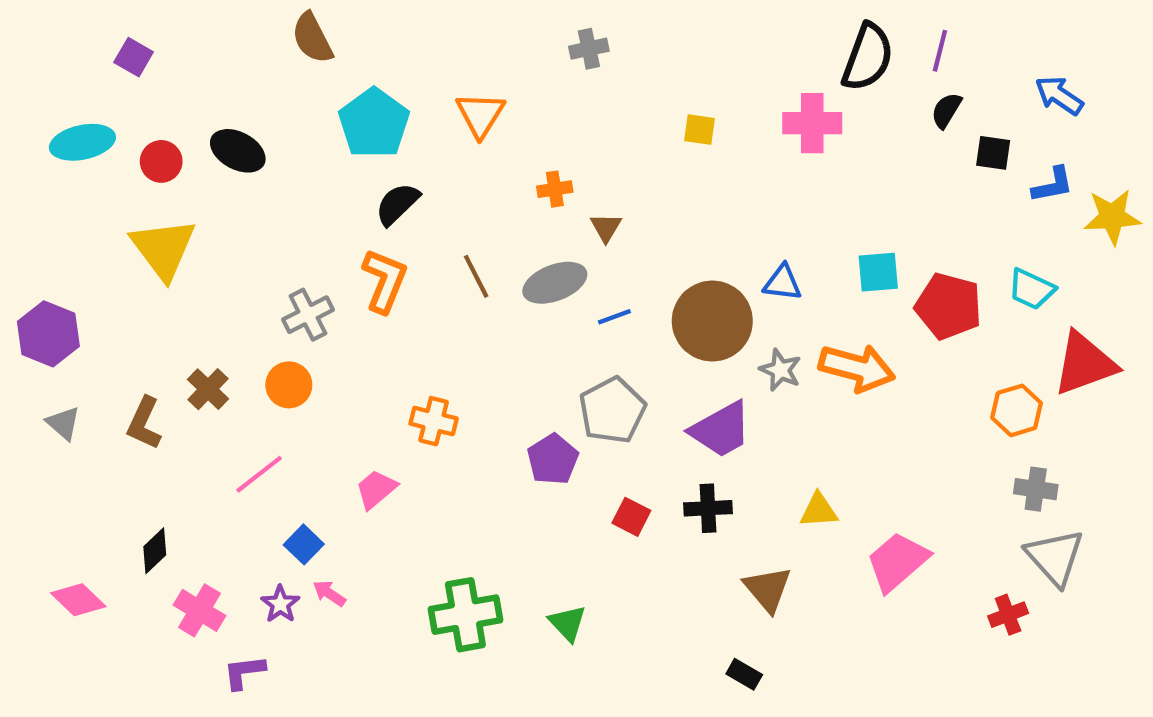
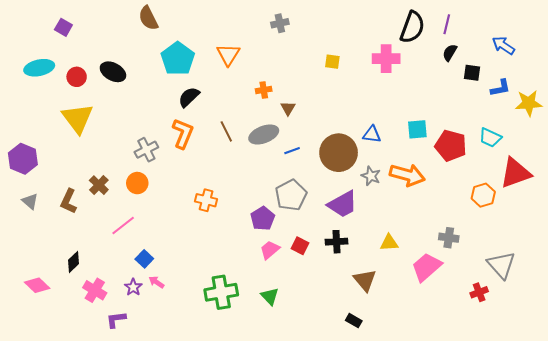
pink trapezoid: (376, 489) -> (270, 250), moved
gray cross: (1036, 489) -> (449, 238), moved

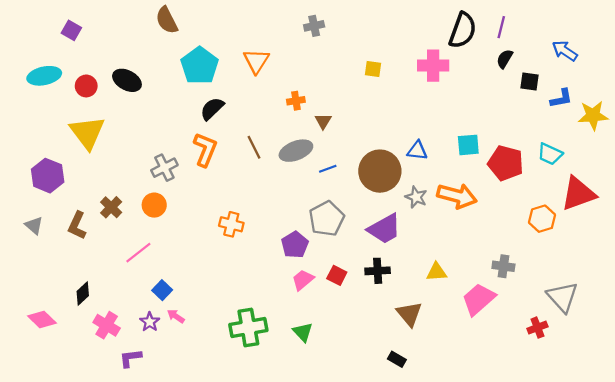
purple hexagon: (23, 159) -> (48, 176), moved

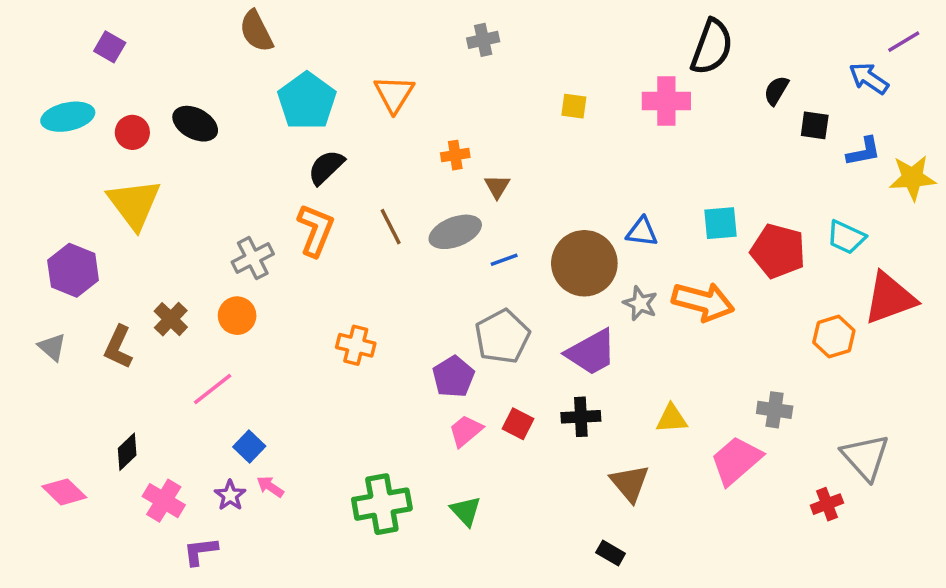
purple line: (501, 27) -> (904, 42), moved, turned 45

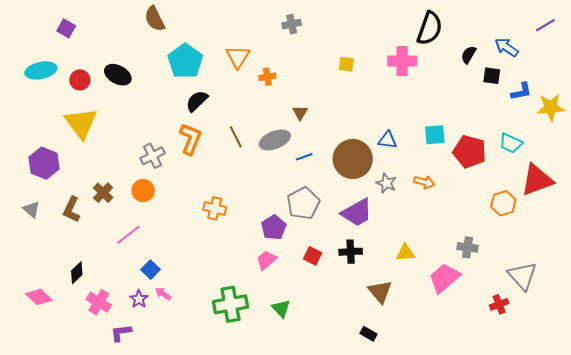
blue arrow: (869, 78) -> (506, 47), moved
orange cross: (455, 155) -> (267, 77), moved
orange arrow: (703, 302) -> (424, 182), size x0.6
pink trapezoid: (466, 431) -> (266, 260), moved

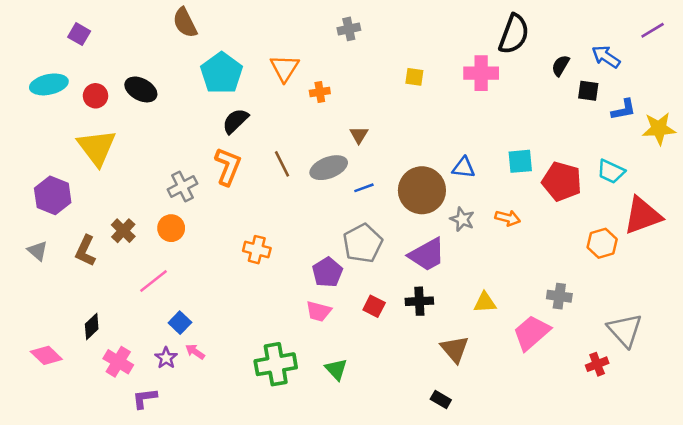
pink trapezoid: (266, 260) -> (319, 311), turned -125

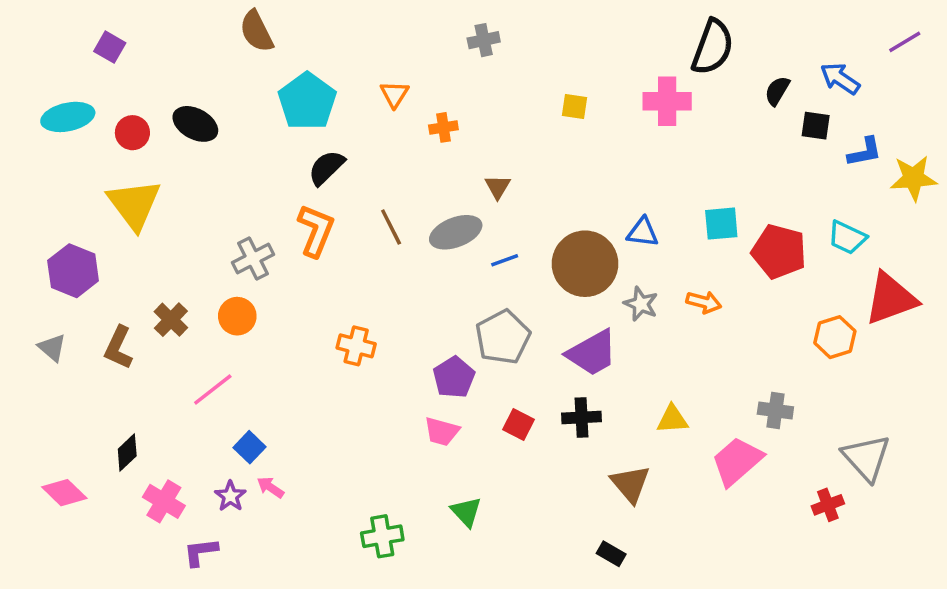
orange triangle: (285, 68) -> (395, 94), size x0.7
green cross: (276, 364) -> (382, 536), moved, size x0.7

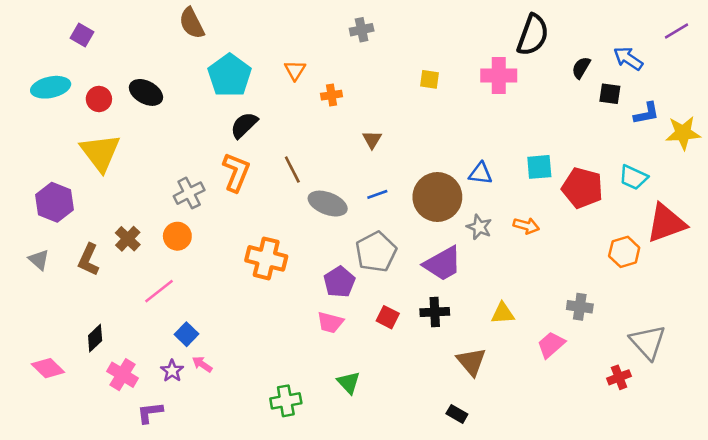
gray ellipse: (456, 232) -> (328, 204), moved, turned 42
orange cross: (356, 346) -> (266, 258), size x1.4
pink trapezoid: (737, 461) -> (551, 345), size x0.7

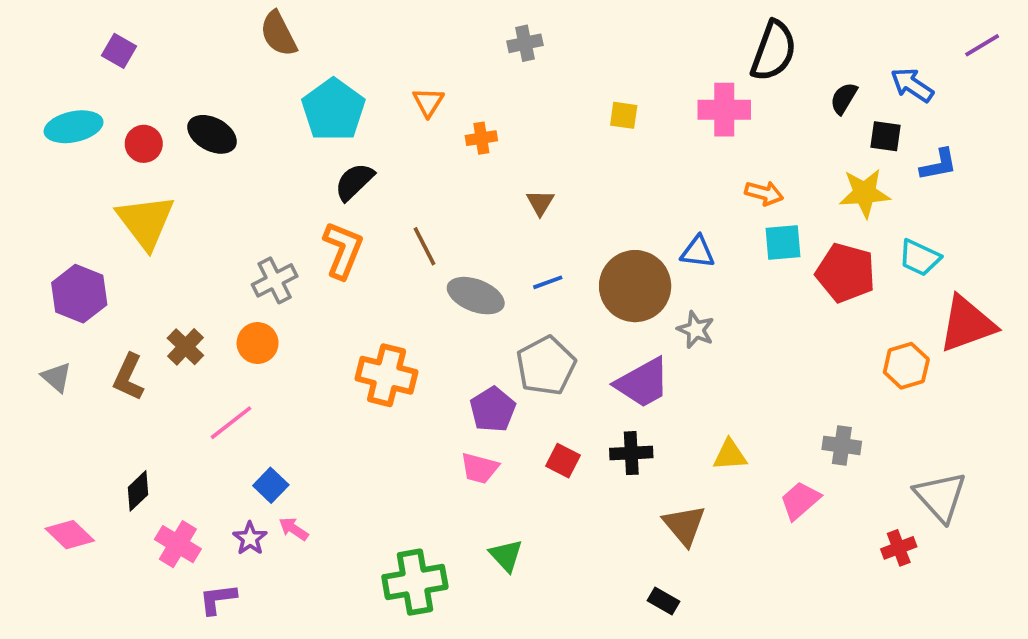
yellow star: (683, 133) -> (865, 193), moved
orange arrow: (526, 226) -> (764, 193), moved
green cross: (286, 401) -> (415, 582), size x1.4

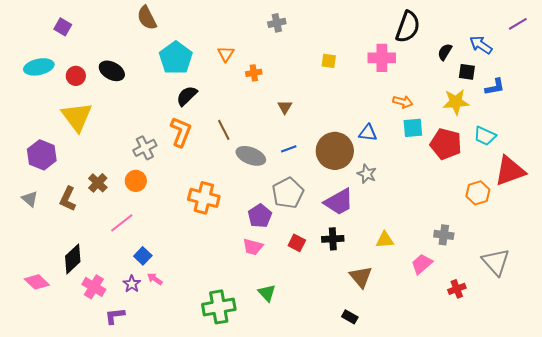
black diamond: (138, 491) -> (73, 259), size x1.4
red cross: (899, 548) -> (457, 289), moved

